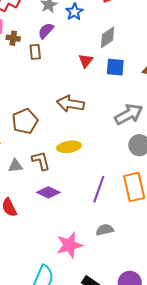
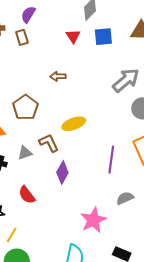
brown arrow: (70, 104) -> (58, 76), moved, size x0.6
purple diamond: (48, 192) -> (62, 172), turned -75

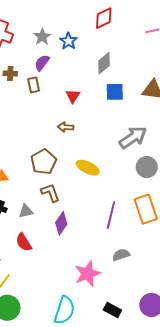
red triangle: (73, 36) -> (73, 96), moved
brown pentagon: (25, 107) -> (44, 162), moved
yellow ellipse: (74, 124) -> (88, 168), moved, turned 40
gray triangle: (25, 153) -> (26, 211), moved

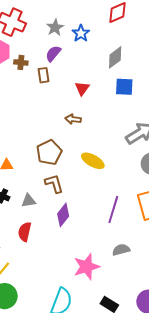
red semicircle: (24, 242) -> (25, 232), turned 42

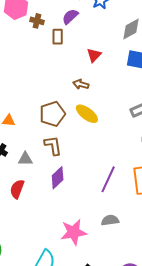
yellow ellipse: (93, 161) -> (87, 114), moved

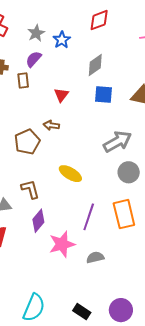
brown pentagon: (52, 114) -> (27, 142), moved
yellow ellipse: (87, 114) -> (70, 174), moved
pink star: (74, 232) -> (62, 244), moved

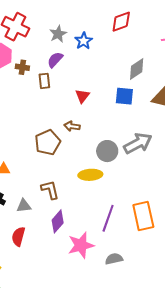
gray diamond: (95, 65) -> (137, 69), moved
gray circle: (129, 172) -> (107, 151), moved
yellow ellipse: (70, 174) -> (90, 175), turned -35

